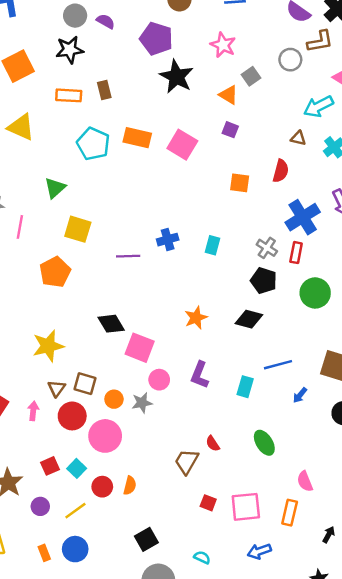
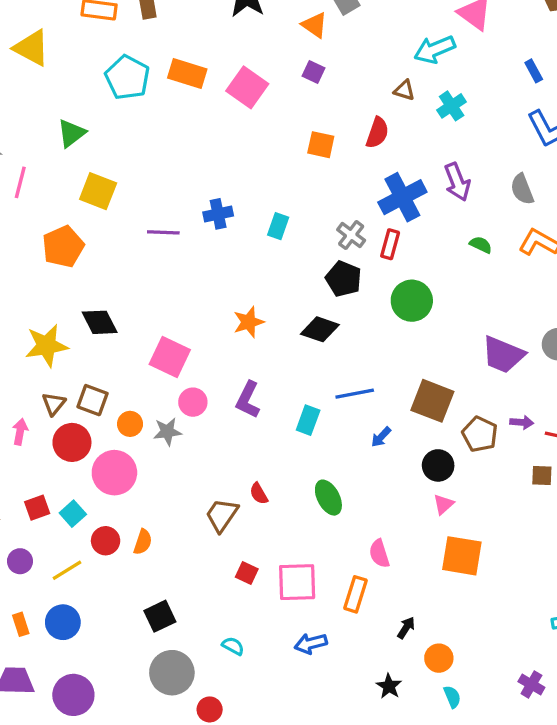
black diamond: (111, 324) -> (100, 322), moved

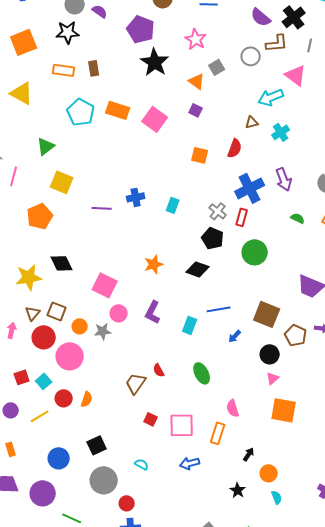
brown triangle: (404, 90) -> (252, 122), turned -32
blue circle: (63, 622) -> (59, 458), moved

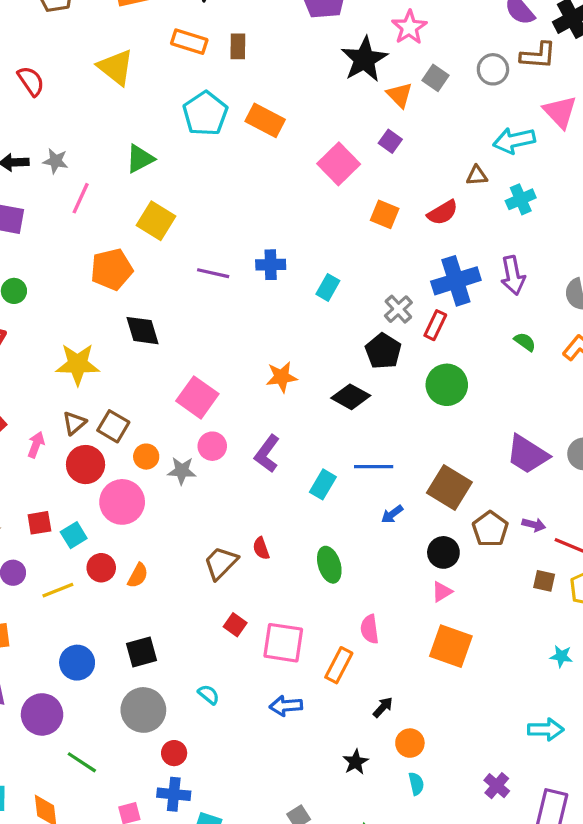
black star: (155, 62) -> (364, 59), moved
gray square: (217, 67) -> (435, 78), turned -35
pink square: (155, 119) -> (339, 164), moved
red semicircle: (235, 148) -> (443, 213), turned 30
black diamond: (62, 263) -> (143, 331), moved

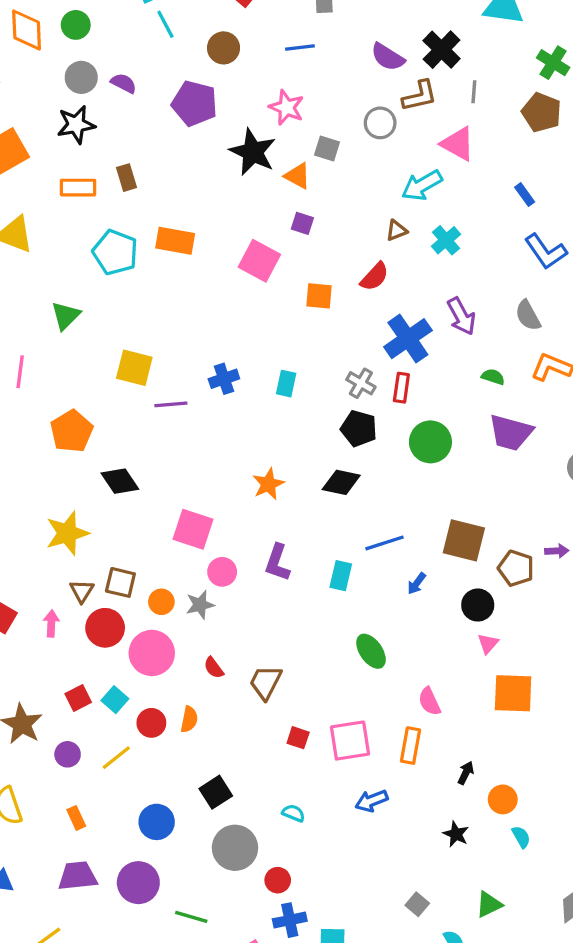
yellow square: (156, 221) -> (134, 368), moved
purple trapezoid: (527, 454) -> (511, 433), moved
red semicircle: (261, 548) -> (214, 668), moved

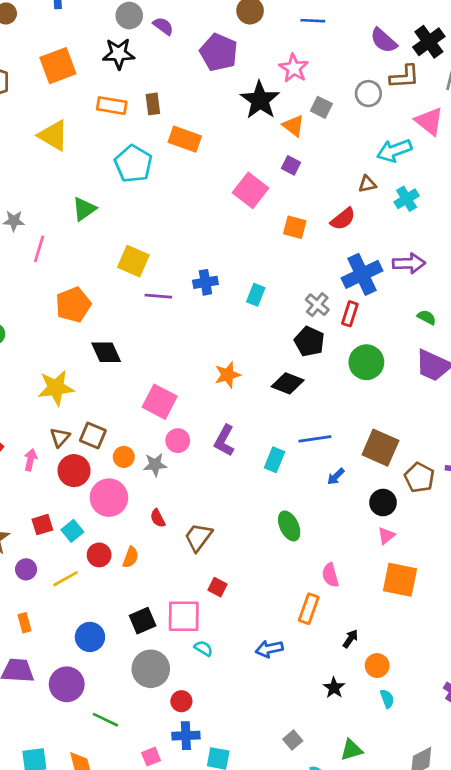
orange rectangle: (175, 241) -> (185, 139), moved
purple arrow: (461, 316) -> (409, 263), turned -72
pink square: (350, 741) -> (184, 616), moved

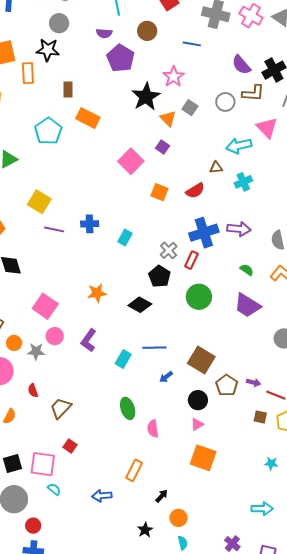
purple semicircle: (163, 26) -> (104, 33), moved, turned 140
orange rectangle: (112, 106) -> (28, 73), moved, turned 70
pink semicircle: (330, 575) -> (153, 429), moved

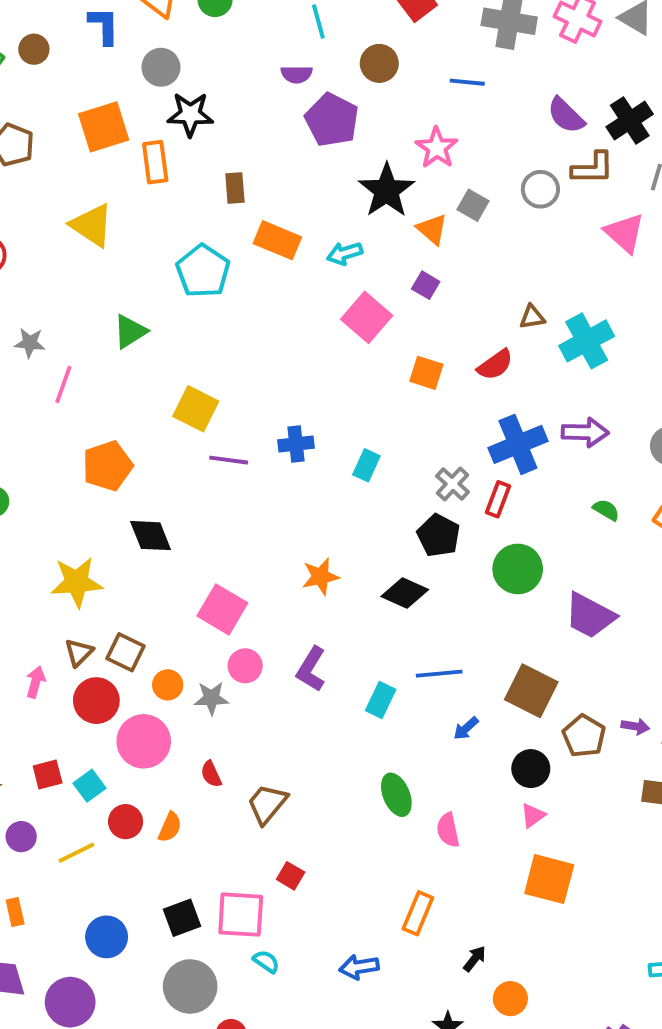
gray circle: (59, 23) -> (161, 67), moved
cyan arrow: (239, 146) -> (345, 253), moved, size x0.7
cyan cross: (243, 182) -> (587, 341), size x1.5
purple trapezoid: (247, 305) -> (590, 616), moved

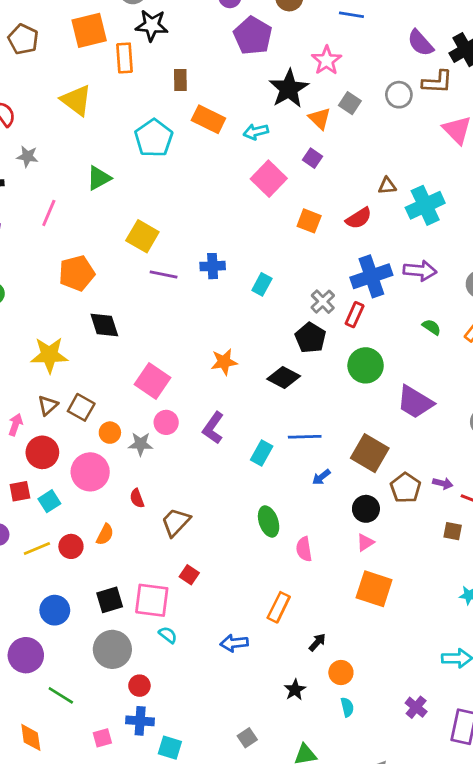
gray star: (30, 343) -> (27, 156), moved
red circle: (96, 701) -> (42, 452), moved
red circle: (126, 822) -> (71, 546), moved

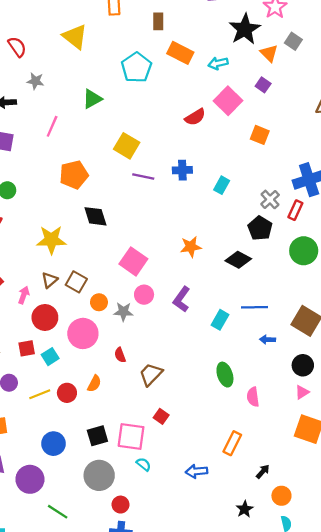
red semicircle: (359, 218) -> (195, 117), moved
blue arrow: (321, 477) -> (267, 340), turned 40

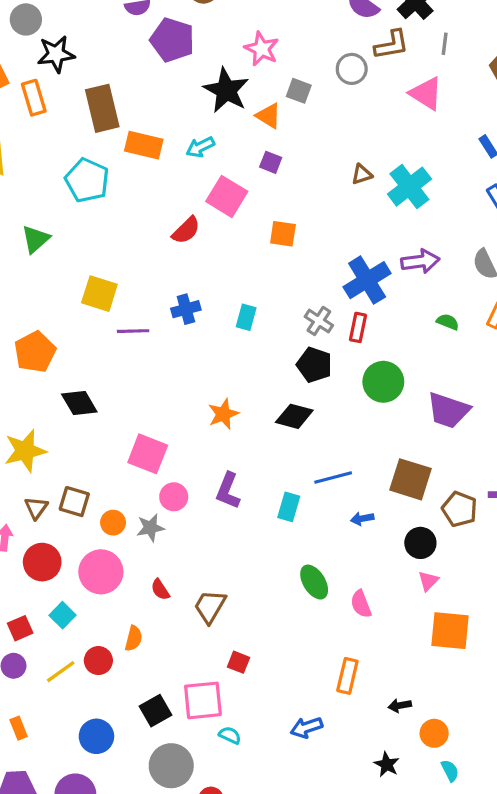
brown rectangle: (158, 21) -> (102, 108), size x1.8
red square: (27, 348) -> (20, 628), moved
black arrow: (263, 471) -> (400, 705), turned -128

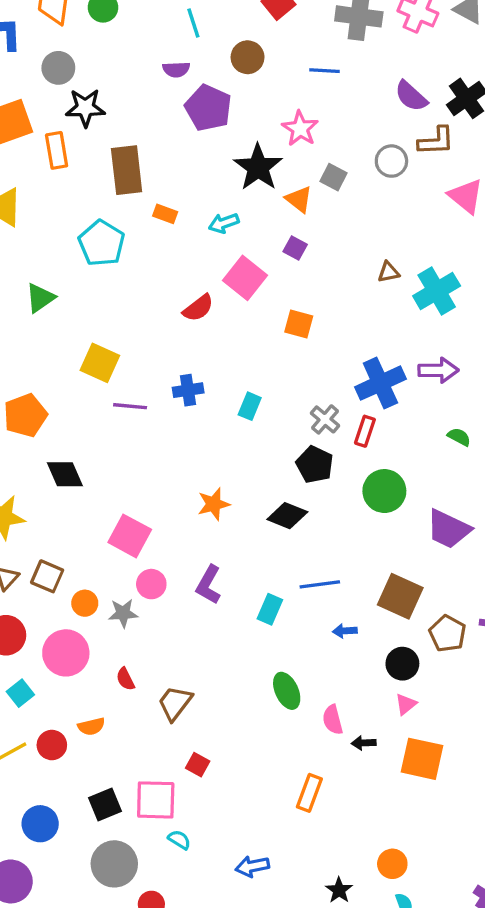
orange rectangle: (144, 145) -> (165, 214), size x0.6
orange semicircle: (134, 638) -> (91, 726), turned 55
black arrow: (400, 705) -> (364, 743), moved
blue arrow: (307, 727) -> (252, 866), moved

